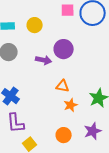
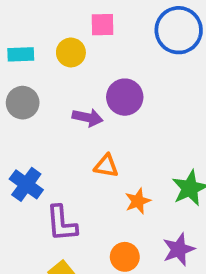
pink square: (68, 10) -> (102, 25), moved
orange triangle: (63, 86) -> (106, 166), moved
purple L-shape: (16, 123) -> (62, 223), moved

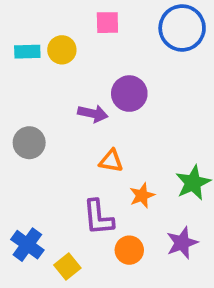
yellow circle: (71, 52) -> (62, 50), moved
gray circle: (23, 103) -> (29, 143), moved
blue cross: (26, 184) -> (27, 245), moved
purple L-shape: (62, 223) -> (98, 217), moved

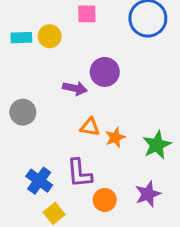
orange star: (142, 195) -> (115, 137), moved
blue cross: (27, 245) -> (39, 181), moved

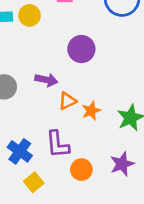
purple arrow: (75, 88) -> (46, 80), moved
orange triangle: (90, 127) -> (67, 101), turned -36

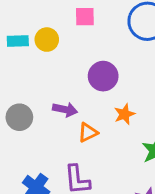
orange star: (91, 111) -> (124, 114), moved

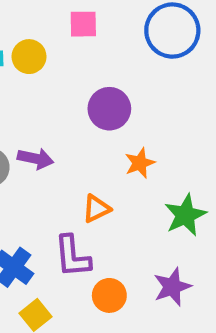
purple arrow: (65, 110) -> (36, 159), moved
orange triangle: (88, 132) -> (96, 209), moved

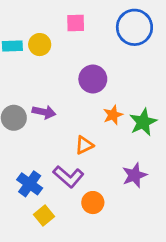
green star: (185, 215) -> (143, 122), moved
purple L-shape: (72, 256) -> (68, 177), turned -44
purple star: (172, 287) -> (134, 175), moved

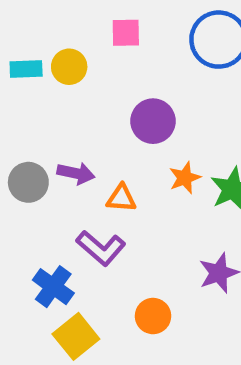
orange triangle: (84, 145) -> (121, 198), moved, turned 30
purple L-shape: (68, 177) -> (101, 248), moved
yellow square: (44, 215) -> (76, 336), size x1.4

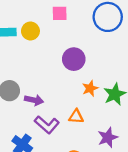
purple arrow: (76, 173) -> (34, 100), moved
orange triangle: (121, 198) -> (76, 116), moved

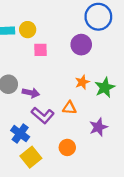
pink square: (60, 13) -> (40, 50), moved
purple circle: (74, 59) -> (81, 45), moved

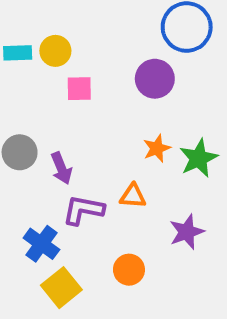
purple arrow: (31, 93) -> (61, 168), turned 56
purple L-shape: (43, 115) -> (83, 210), turned 150

